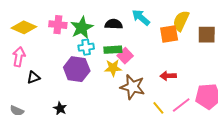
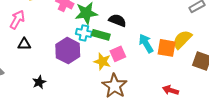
cyan arrow: (141, 18) -> (146, 43), moved
green rectangle: (113, 50) -> (101, 35), moved
red arrow: (168, 76) -> (171, 90), moved

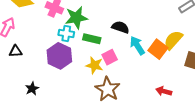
black semicircle: (117, 20) -> (120, 27), moved
cyan cross: (84, 33) -> (66, 33), moved
orange square: (167, 48) -> (158, 49), turned 30

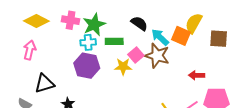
black semicircle: (120, 27) -> (139, 23), turned 30
black triangle: (16, 51) -> (45, 84), moved, size x1.5
brown star: (108, 89) -> (157, 56), moved

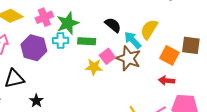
pink cross: (71, 20) -> (44, 17), turned -36
yellow semicircle: (194, 23) -> (149, 29), moved
orange square: (181, 36) -> (169, 55), moved
purple hexagon: (87, 66) -> (34, 48), moved

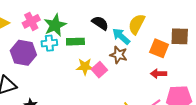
pink square: (107, 56) -> (99, 70), moved
brown star: (128, 58) -> (119, 55), size x0.7

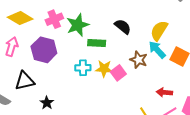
cyan arrow: (121, 36) -> (157, 50), moved
cyan cross: (49, 43) -> (83, 68), moved
red arrow: (159, 74) -> (164, 92), moved

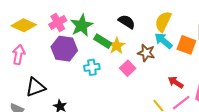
green rectangle: (97, 43) -> (103, 41), turned 36
purple hexagon: (44, 50) -> (64, 49), moved
yellow star: (104, 69) -> (117, 46), moved, turned -30
red arrow: (164, 92) -> (176, 82), turned 35

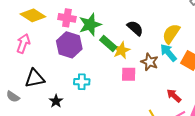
pink cross: (58, 22) -> (67, 18), turned 30
cyan cross: (92, 67) -> (82, 82), moved
pink square: (128, 68) -> (129, 74), turned 35

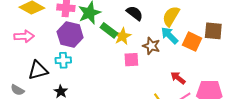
pink arrow: (23, 43) -> (24, 36), turned 72
cyan cross: (82, 82) -> (63, 60), moved

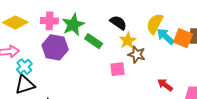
cyan arrow: (170, 35) -> (166, 36), moved
yellow star: (122, 36) -> (128, 41), moved
orange square: (192, 42) -> (183, 38), moved
cyan cross: (63, 60) -> (24, 67), moved, turned -35

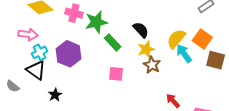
orange square: (183, 38) -> (202, 39), moved
purple hexagon: (55, 47) -> (69, 54), moved
pink square: (118, 69) -> (116, 74), moved
black triangle: (25, 85) -> (36, 70), turned 40

